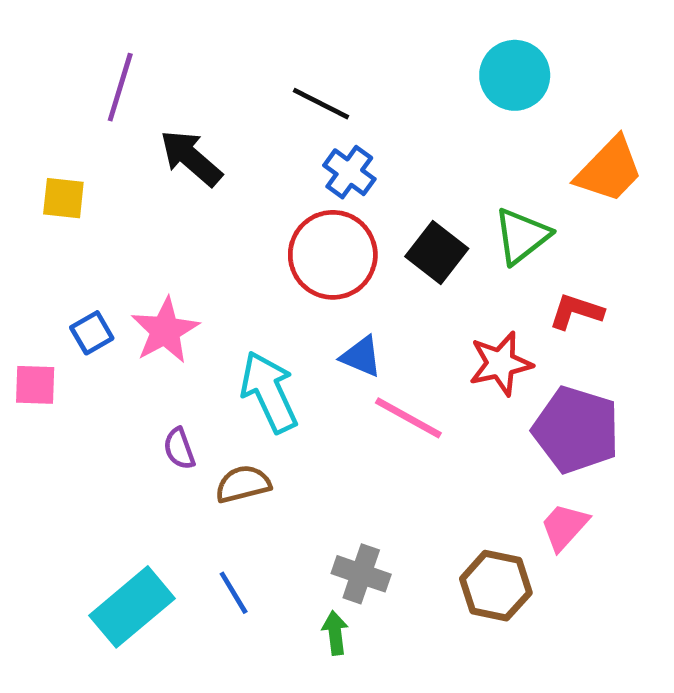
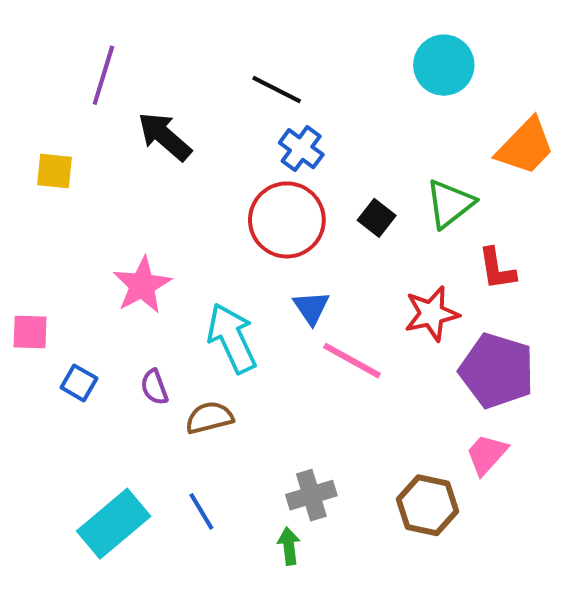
black square: (437, 252) -> (377, 218), size x0.7
red L-shape: (576, 312) -> (497, 269), turned -117
blue square: (92, 333) -> (79, 383), moved, turned -30
blue triangle: (361, 356) -> (311, 308), turned 33
gray cross: (361, 574) -> (311, 495), turned -36

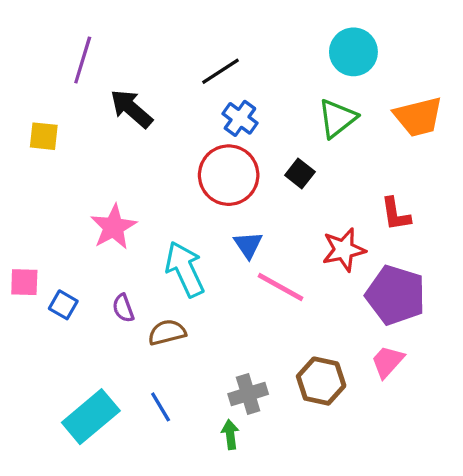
black line: (277, 89) -> (221, 71), turned -60
orange trapezoid: (525, 147) -> (418, 117), turned 32
green triangle: (450, 204) -> (337, 118), moved
pink square: (30, 332) -> (24, 282), moved
brown hexagon: (428, 505) -> (321, 381), moved

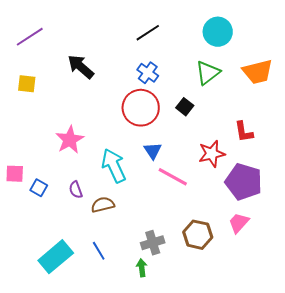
purple line: (83, 60) -> (30, 37), moved, turned 40
black line: (221, 71) -> (148, 33), moved

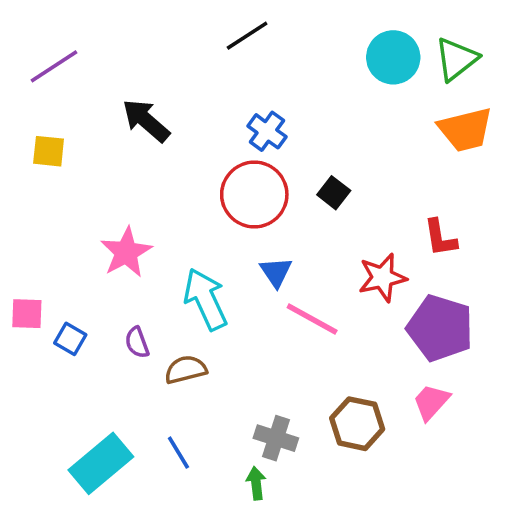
black line: (148, 33) -> (247, 36), moved
green triangle: (208, 73) -> (456, 59), moved
gray cross: (153, 243) -> (276, 438), turned 35

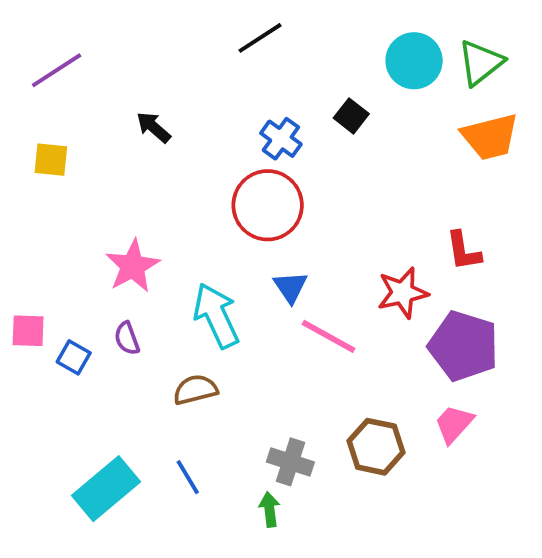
black arrow: (146, 121) -> (154, 127), size x0.7
black square: (334, 193) -> (351, 116), moved
purple semicircle: (137, 342) -> (127, 338), moved

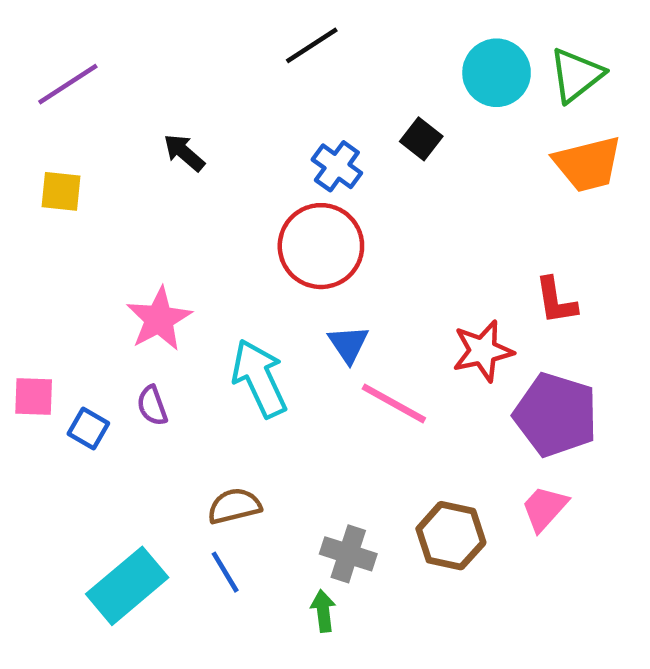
brown semicircle: (195, 390) -> (234, 506), moved

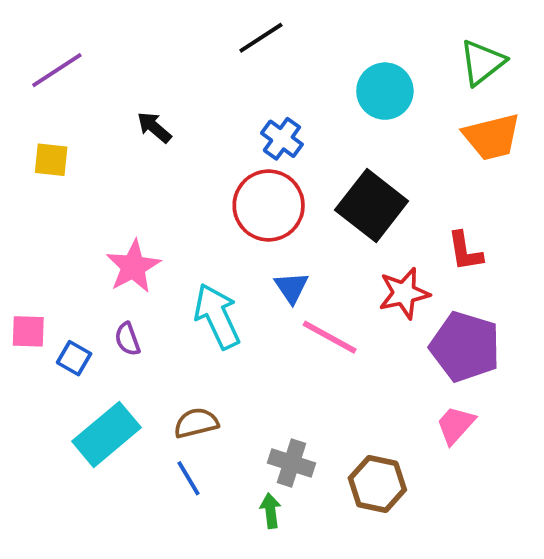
cyan circle: (497, 73) -> (385, 91), moved
black square: (421, 139) -> (372, 206), moved, size x2.0
brown hexagon: (451, 536) -> (377, 484), moved
cyan rectangle: (127, 586) -> (106, 434), moved

